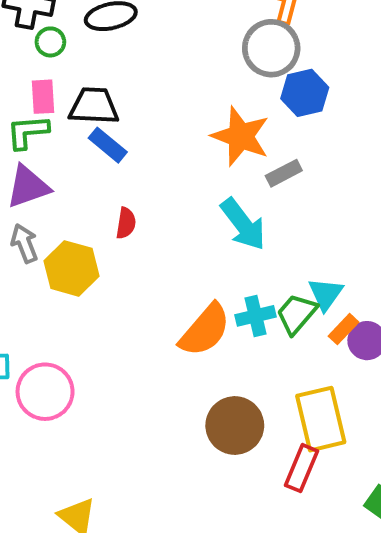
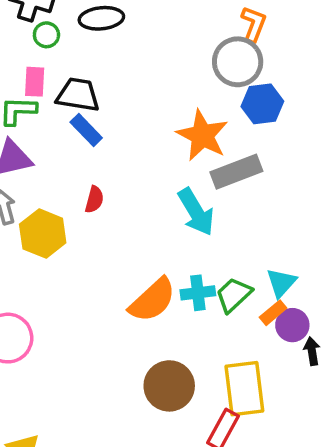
gray rectangle: (284, 173) -> (236, 172), size x1.6
cyan triangle: (326, 294) -> (281, 283), moved

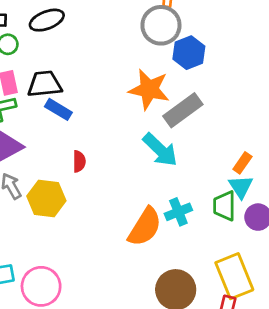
green trapezoid: (234, 295) -> (224, 206), moved, turned -32
orange rectangle: (273, 313) -> (242, 163), moved

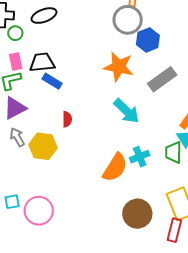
gray rectangle: (183, 110) -> (162, 79), moved

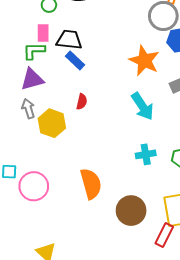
orange semicircle: (115, 167) -> (91, 184), moved, turned -60

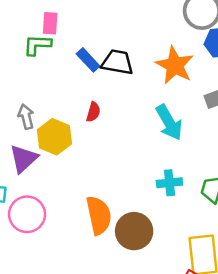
black trapezoid: (69, 40) -> (117, 62), moved
purple triangle: (32, 79) -> (24, 159), moved, turned -30
brown circle: (131, 211) -> (134, 231), moved

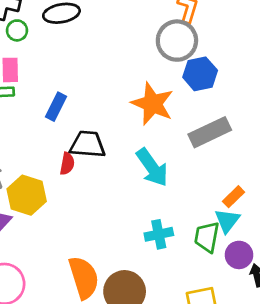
blue rectangle: (88, 60) -> (56, 107), turned 75
black trapezoid: (117, 62) -> (88, 144), moved

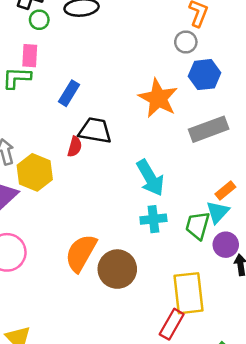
gray circle: (177, 41) -> (186, 42), size x0.6
cyan arrow: (152, 167) -> (150, 178), moved
orange semicircle: (84, 278) -> (81, 253), turned -138

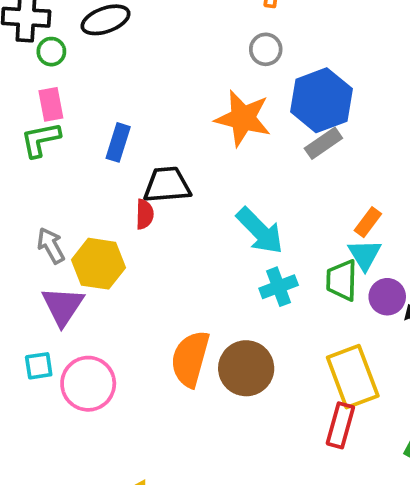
gray circle: (186, 42) -> (266, 49), moved
blue hexagon: (204, 75) -> (321, 100), moved, size x1.4
gray rectangle: (209, 129) -> (323, 143), size x0.7

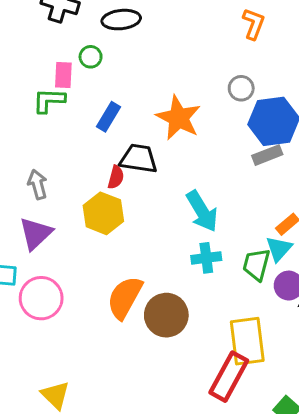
gray circle: (266, 49) -> (241, 88), moved
green circle: (51, 52) -> (91, 57), moved
orange star: (243, 118) -> (179, 118), moved
yellow hexagon: (99, 264) -> (103, 213), moved
red rectangle: (340, 425) -> (229, 377), size x1.4

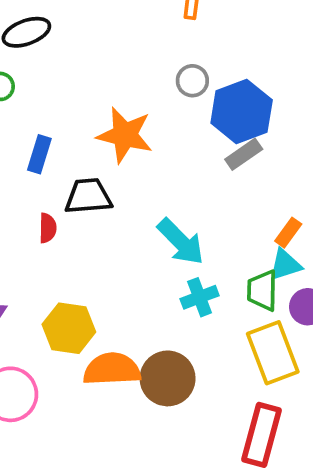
red semicircle: (116, 177) -> (48, 228), moved
yellow hexagon: (103, 213) -> (69, 328), moved
cyan triangle: (279, 249) -> (285, 265), turned 44
orange semicircle: (125, 298) -> (112, 369), turned 72
yellow rectangle: (247, 341) -> (273, 353), moved

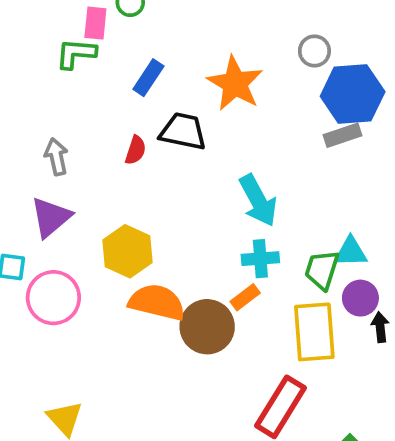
orange rectangle: (288, 233) -> (245, 297), moved

